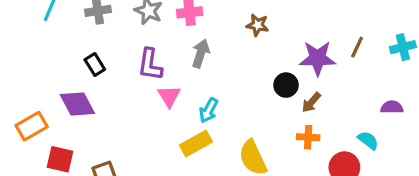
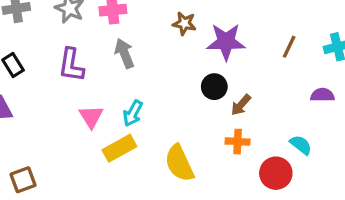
gray arrow: (201, 53) -> (124, 53), turned -40
purple star: (318, 58) -> (226, 42), moved
pink triangle: (169, 96) -> (91, 117), moved
purple semicircle: (392, 107) -> (322, 95), moved

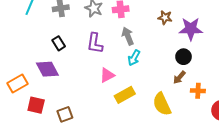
brown arrow: (241, 105) -> (179, 77), moved
cyan arrow: (133, 113) -> (134, 58), moved
pink triangle: (91, 117) -> (107, 75), turned 35

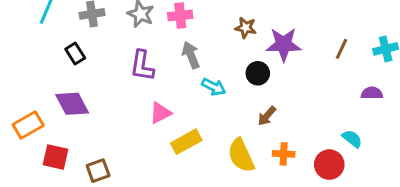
black rectangle: (59, 43) -> (75, 54), moved
black circle: (184, 57) -> (258, 73), moved
cyan arrow: (134, 58) -> (214, 87), moved, turned -91
orange cross: (198, 91) -> (284, 154), moved

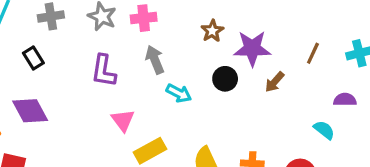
brown star: (246, 28) -> (212, 31), turned 30
pink triangle: (160, 113) -> (123, 120), turned -40
brown arrow: (267, 116) -> (275, 82), moved
cyan semicircle: (352, 139) -> (324, 130), moved

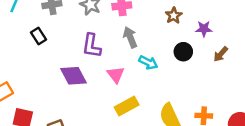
purple star: (252, 48) -> (204, 29), size x0.6
purple diamond: (30, 111) -> (73, 76), moved
pink triangle: (123, 120) -> (116, 75), moved

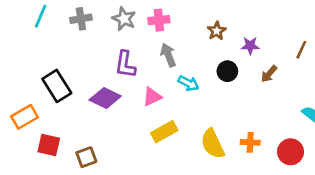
black rectangle: (38, 36) -> (57, 86), moved, size x1.6
pink triangle: (116, 75) -> (152, 97), turned 42
purple diamond: (73, 76) -> (105, 98), turned -36

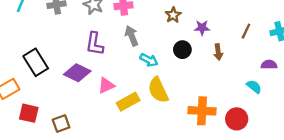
brown arrow: (269, 74) -> (218, 52), turned -49
pink triangle: (152, 97) -> (106, 85), moved
orange cross: (250, 142) -> (202, 111), size x1.6
yellow semicircle: (213, 144) -> (158, 90), moved

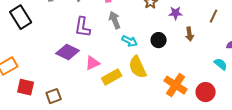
black circle: (182, 50) -> (159, 40), moved
black rectangle: (36, 62) -> (21, 17), moved
orange cross: (202, 111) -> (176, 85), turned 30

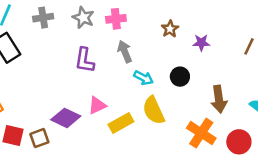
brown arrow: (190, 34) -> (219, 99), moved, size x1.5
purple diamond: (68, 52) -> (66, 118), moved
brown square: (54, 96) -> (39, 138), moved

